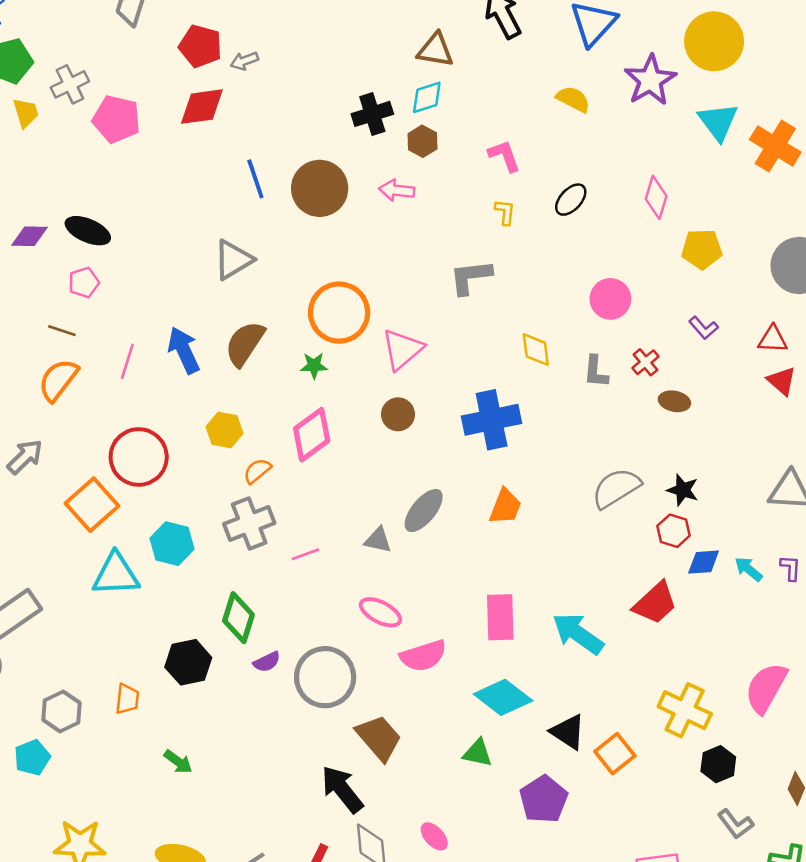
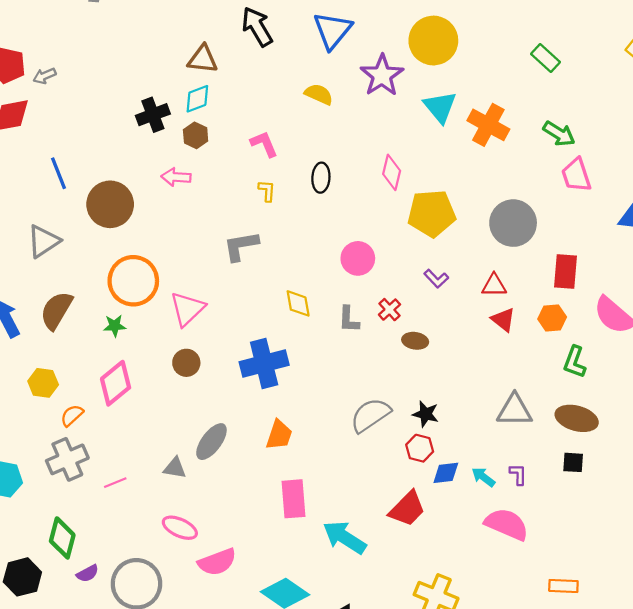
brown circle: (320, 188) -> (110, 204), moved
black ellipse: (571, 200) -> (321, 178), turned -36
yellow pentagon: (702, 249) -> (432, 213), size x1.4
pink rectangle: (500, 617) -> (293, 499), moved
pink semicircle: (766, 688) -> (507, 524), moved, turned 87

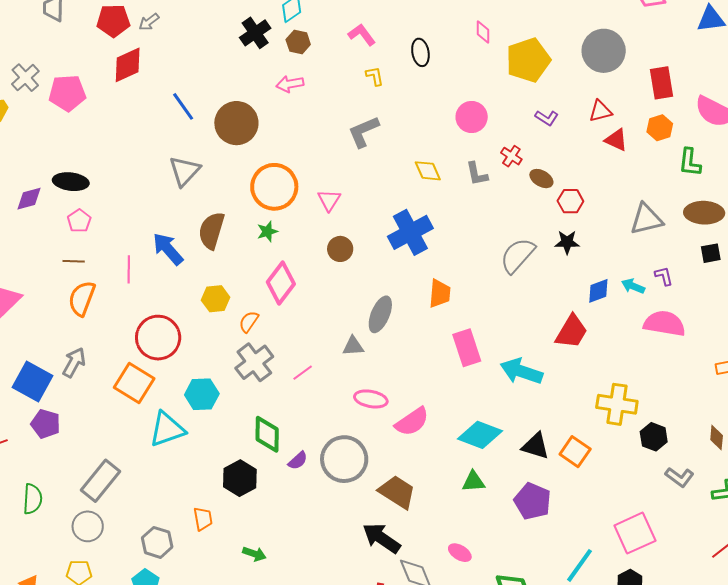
pink diamond: (392, 172) -> (483, 32), size x0.7
pink triangle: (187, 309) -> (329, 200), size x0.7
brown ellipse: (415, 341) -> (541, 179), turned 35
red hexagon: (420, 448) -> (570, 201), moved

